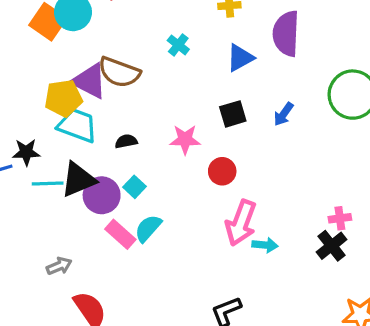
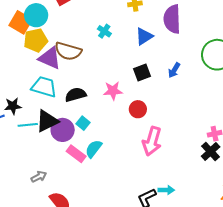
yellow pentagon: (63, 98) -> (36, 40), moved
black semicircle: (126, 141) -> (76, 95), size x1.5
cyan arrow: (265, 245) -> (166, 190), moved

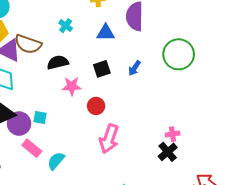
blue triangle: (144, 36) -> (106, 33), turned 30
black semicircle: (76, 95) -> (58, 62), moved
cyan square: (83, 123) -> (40, 118), turned -32
cyan semicircle: (94, 149) -> (56, 161), moved

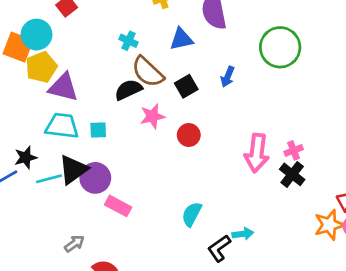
brown semicircle: (28, 44) -> (148, 72), moved, turned 36
cyan square: (40, 118) -> (98, 130), moved
pink arrow: (109, 139) -> (257, 153), moved
cyan semicircle: (56, 161) -> (192, 214), moved

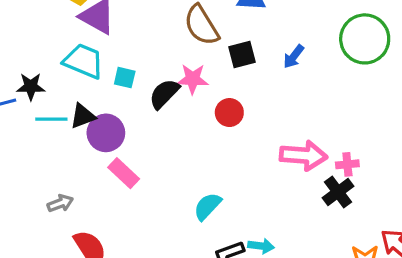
black semicircle: (128, 90) -> (164, 94), moved, turned -36
pink arrow: (257, 153) -> (303, 155), turned -108
black triangle: (73, 170) -> (83, 116), size x0.7

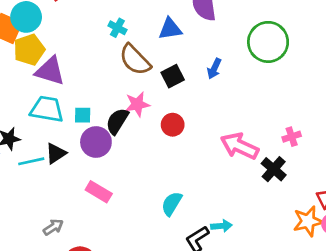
purple circle: (106, 133) -> (96, 142), moved
pink arrow: (303, 155) -> (240, 146), turned -147
pink cross: (347, 164) -> (292, 137), moved

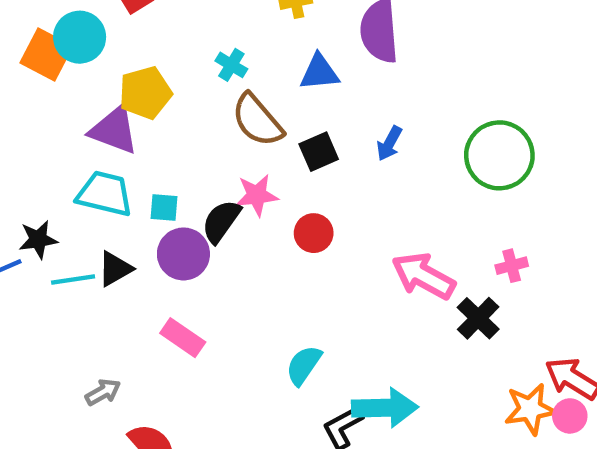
green circle: (268, 42) -> (499, 155), moved
yellow pentagon: (29, 50) -> (145, 93), moved
cyan arrow: (221, 226) -> (385, 408), size x1.8

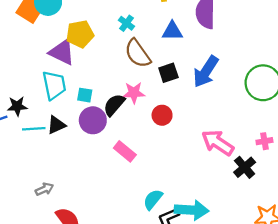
blue arrow: (389, 143) -> (206, 72), size x1.8
cyan trapezoid: (105, 194) -> (54, 85), turned 60
pink rectangle: (183, 338) -> (125, 151), moved
cyan semicircle: (304, 365) -> (153, 199), moved

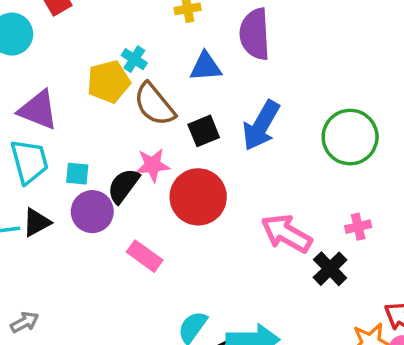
yellow pentagon: (80, 34) -> (109, 82), moved
red circle: (162, 115) -> (198, 197), size x1.8

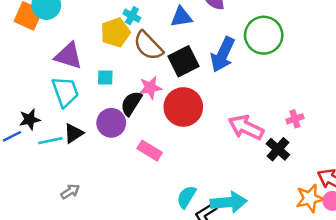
black square: (204, 131) -> (184, 61), size x1.4
green circle: (350, 137) -> (264, 35), moved
cyan square: (77, 174) -> (105, 77), moved
gray arrow: (25, 322) -> (70, 191), moved

